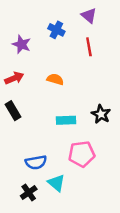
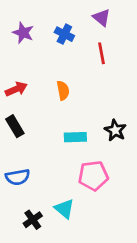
purple star: (21, 44) -> (23, 33), moved
orange semicircle: (55, 79) -> (63, 90), turned 63
blue semicircle: (36, 162) -> (18, 177), moved

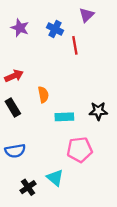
purple triangle: (101, 18) -> (87, 15), turned 35
red line: (101, 53) -> (75, 45), moved
orange semicircle: (63, 90) -> (43, 95), moved
black star: (115, 130) -> (98, 111), turned -30

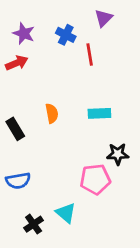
red arrow: (14, 76) -> (17, 63), moved
black star: (98, 111) -> (118, 154), moved
cyan rectangle: (64, 117) -> (99, 113), moved

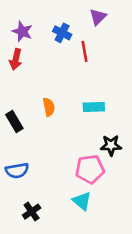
red arrow: (17, 63) -> (16, 59), turned 126
cyan triangle: (66, 213) -> (82, 201), moved

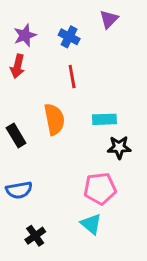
purple star: (22, 31) -> (25, 35), turned 30
red line: (85, 51) -> (72, 77), moved
orange semicircle: (49, 107) -> (54, 119), size x1.5
black star: (111, 145) -> (119, 147), moved

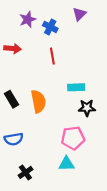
purple star: (25, 35) -> (28, 19), moved
red arrow: (18, 66) -> (13, 49), turned -98
orange semicircle: (54, 119) -> (38, 101), moved
cyan triangle: (91, 224) -> (66, 164), turned -42

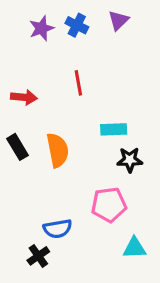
blue cross: (50, 27) -> (77, 25), moved
red arrow: (13, 49) -> (24, 97), moved
blue semicircle: (14, 139) -> (58, 229), moved
cyan triangle: (66, 164) -> (134, 248), moved

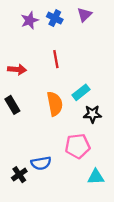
cyan rectangle: (114, 129) -> (81, 92), turned -36
orange semicircle: (58, 150) -> (55, 104), moved
black cross: (38, 256) -> (19, 175), moved

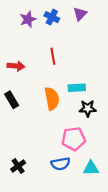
cyan rectangle: (81, 92) -> (77, 88), turned 35
blue semicircle: (41, 163) -> (61, 164), moved

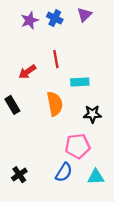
red arrow: (16, 66) -> (27, 72), moved, turned 140
cyan rectangle: (77, 88) -> (80, 82), moved
blue semicircle: (61, 164) -> (64, 172), turned -48

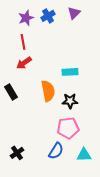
blue cross: (55, 18) -> (48, 16), turned 32
red line: (56, 59) -> (23, 42), moved
black star: (92, 114) -> (70, 101), moved

